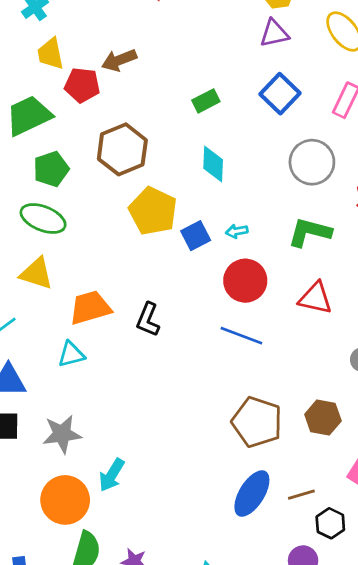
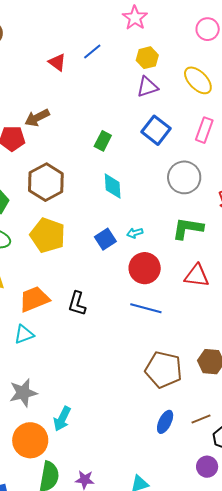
green rectangle: (206, 101) -> (103, 141), turned -30
yellow pentagon: (153, 211) -> (48, 235), moved
blue ellipse: (252, 493) -> (165, 422), size x0.7

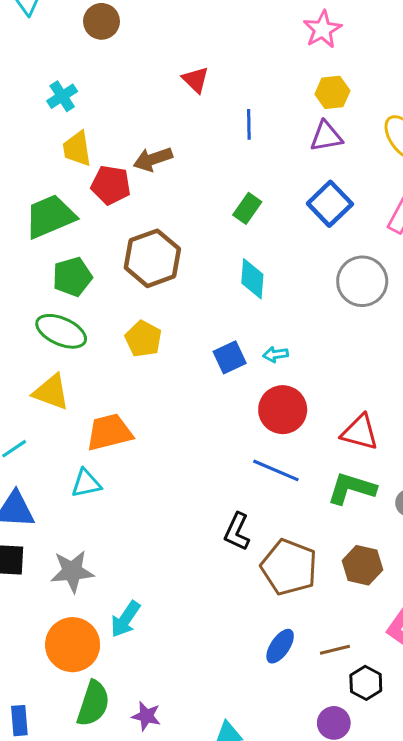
blue line: (92, 51) -> (249, 124), moved, turned -60
green L-shape: (188, 228) -> (352, 488), moved
yellow pentagon: (48, 235) -> (143, 339), size x0.7
black L-shape: (77, 304) -> (237, 532), moved

